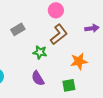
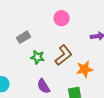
brown L-shape: (59, 34) -> (64, 55), moved
green star: (40, 52) -> (38, 57), moved

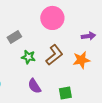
pink circle: (62, 18) -> (52, 18), size x1.5
orange star: (84, 69) -> (81, 60), moved

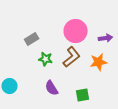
pink circle: (52, 18) -> (76, 31), moved

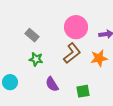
gray rectangle: (32, 39) -> (32, 35), turned 72
green star: (46, 59) -> (36, 59), moved

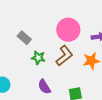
green star: (36, 59) -> (38, 58), moved

